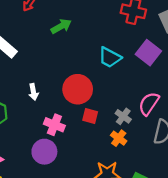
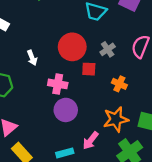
gray cross: (123, 116) -> (108, 49), moved, turned 32
purple circle: (44, 152) -> (66, 110), moved

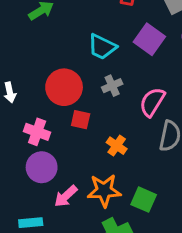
gray cross: (108, 49) -> (112, 86), moved
pink arrow: (91, 141) -> (66, 196), moved

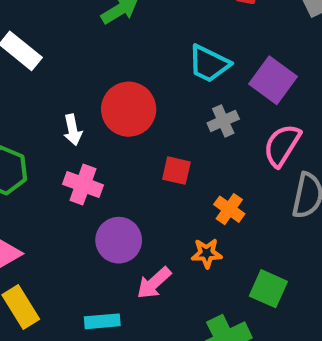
purple square: (149, 39) -> (273, 80), moved
red circle: (64, 87) -> (129, 109), moved
pink cross: (37, 132) -> (83, 185), moved
orange star: (104, 191) -> (207, 253), moved, size x0.6

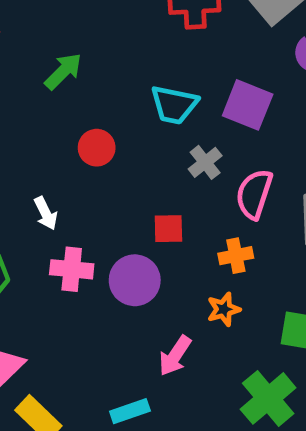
red circle: (129, 109) -> (97, 148), moved, size x0.6
pink semicircle: (282, 145) -> (254, 194), moved
orange cross: (229, 209) -> (236, 256), turned -32
purple circle: (119, 240) -> (135, 280), moved

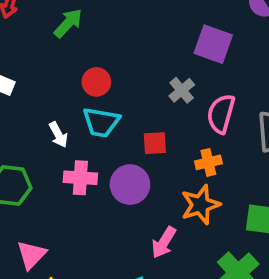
cyan trapezoid: (174, 105) -> (101, 122), moved
orange star: (224, 309) -> (200, 205), size x1.5

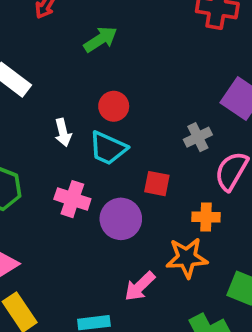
white arrow: (58, 135) -> (63, 133), moved

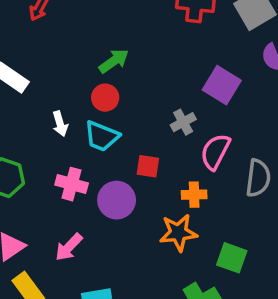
green arrow: (100, 39) -> (114, 61), moved
pink arrow: (140, 286) -> (69, 247), moved

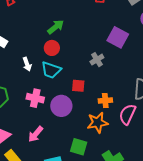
pink semicircle: (215, 152) -> (127, 114), moved
green square: (232, 258) -> (79, 147), moved

